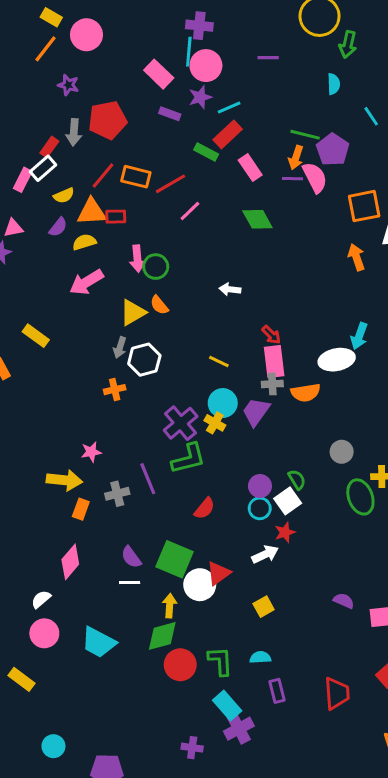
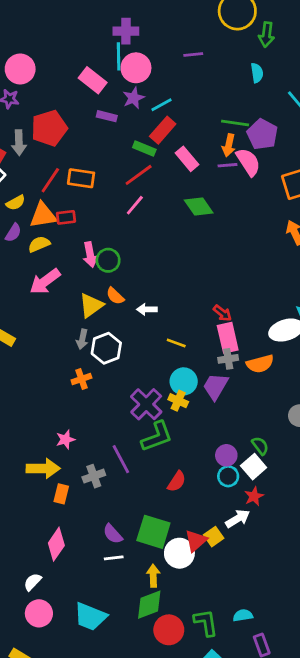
pink circle: (86, 35) -> (20, 69), moved
red line: (171, 184) -> (139, 175), moved
white arrow: (230, 289) -> (147, 309), moved
yellow square: (264, 607) -> (214, 537), moved

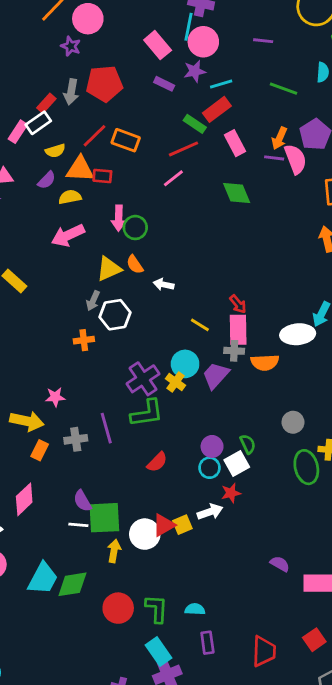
green line: (235, 123) -> (283, 89), moved
yellow line: (176, 343) -> (200, 325), moved
green square: (153, 532) -> (104, 518), moved, turned -32
green diamond: (149, 605) -> (72, 584), moved
cyan trapezoid: (90, 617) -> (43, 579), turned -96

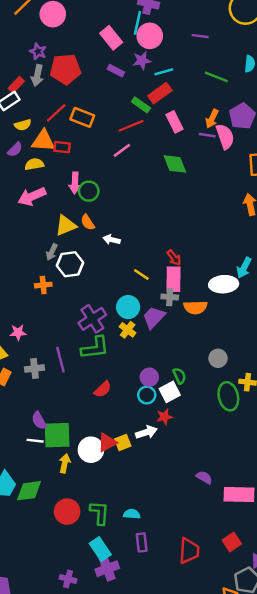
purple star: (71, 46) -> (38, 51), moved
yellow cross: (176, 382) -> (128, 330), moved

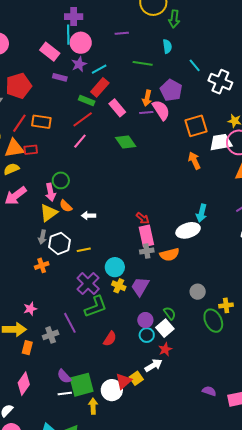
pink arrow: (75, 183) -> (50, 192), moved
yellow line: (141, 274) -> (84, 250), moved, turned -32
purple trapezoid: (154, 317) -> (140, 286), moved

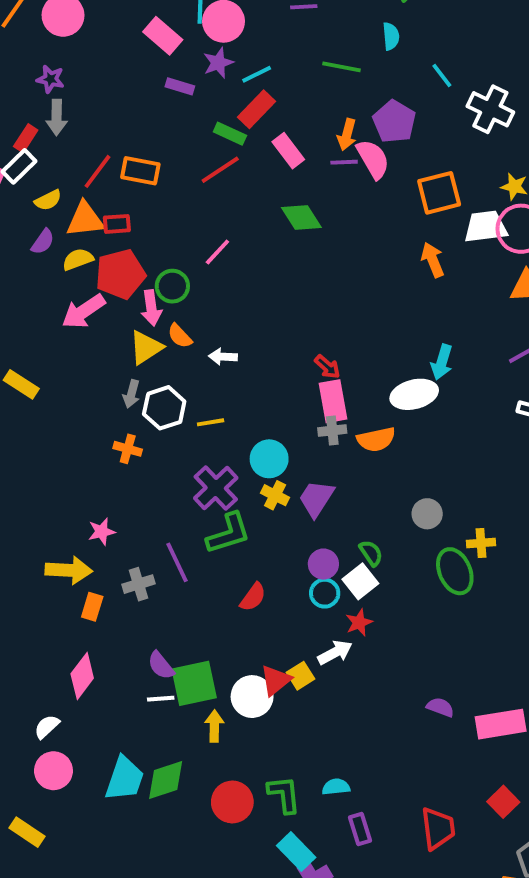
red pentagon: (19, 86) -> (120, 274), moved
pink line: (80, 141) -> (217, 252), moved
orange cross: (42, 265) -> (128, 449), turned 32

